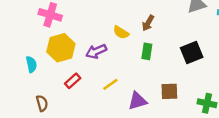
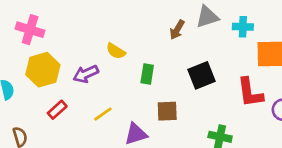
brown arrow: (148, 23) -> (177, 30), moved
brown square: (169, 91) -> (167, 111), moved

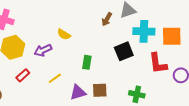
cyan cross: (243, 27) -> (144, 31), moved, size x1.5
green rectangle: (147, 74) -> (87, 62), moved
brown square: (167, 111) -> (100, 90), moved

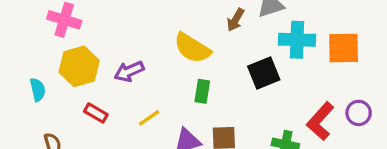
yellow semicircle: (64, 34) -> (192, 48), moved, size x1.6
red L-shape: (158, 63) -> (320, 121), moved, turned 50
red rectangle: (23, 75) -> (96, 113), turned 72

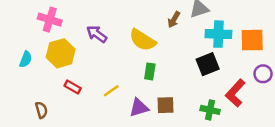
purple arrow: (129, 71) -> (97, 34), moved, turned 60
black square: (264, 73) -> (208, 64), moved
cyan semicircle: (38, 90) -> (26, 59), moved, turned 35
purple circle: (359, 113) -> (263, 74), moved

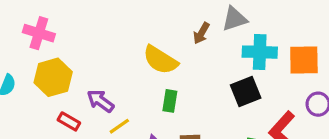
purple arrow: (97, 34) -> (100, 101), moved

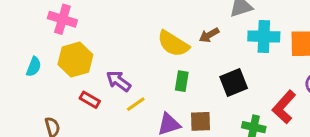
brown arrow: (201, 33) -> (209, 35), moved, turned 30
black square: (246, 91) -> (234, 83), moved

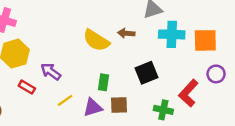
brown arrow: (209, 35) -> (126, 33), turned 35
green rectangle: (182, 81) -> (103, 82), moved
yellow line: (136, 104) -> (65, 100), moved

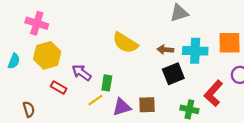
brown arrow: (126, 33) -> (165, 50), moved
cyan cross: (172, 34) -> (195, 51), moved
green rectangle: (103, 82) -> (107, 83), moved

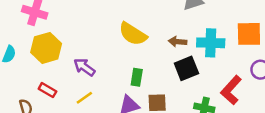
green rectangle: (107, 83) -> (137, 77), moved
red rectangle: (59, 88) -> (47, 90), moved
yellow line: (95, 100) -> (84, 98), moved

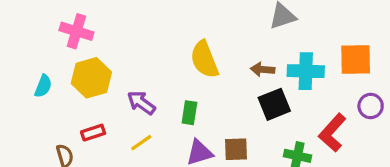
yellow semicircle: (133, 34) -> (204, 59), turned 36
green rectangle: (137, 77) -> (189, 113), moved
red rectangle: (47, 90) -> (93, 133), turned -48

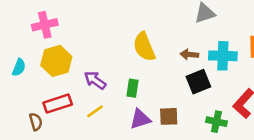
pink cross: (76, 31) -> (45, 25), turned -30
red rectangle: (93, 133) -> (58, 104), size x1.5

